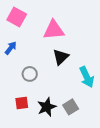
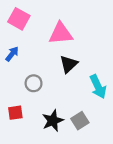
red square: (22, 103) -> (15, 113), moved

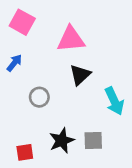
red square: (15, 113) -> (25, 152), moved
gray square: (80, 121) -> (93, 141), turned 30

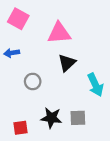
blue arrow: (14, 63) -> (12, 53), turned -136
black star: (62, 141) -> (51, 118), turned 30

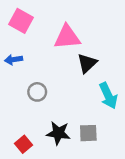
black triangle: (67, 63) -> (87, 63), moved
red square: (21, 128) -> (23, 144), turned -32

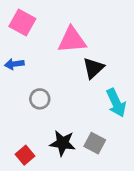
gray square: (88, 133) -> (95, 143), turned 30

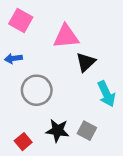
gray circle: (40, 99) -> (37, 90), size x1.6

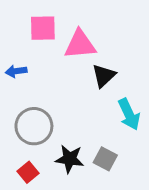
pink square: (21, 20) -> (43, 28), moved, turned -30
gray circle: (37, 90) -> (34, 126), moved

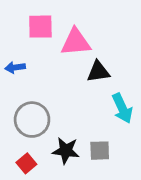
black triangle: (104, 76) -> (98, 72), turned 35
gray square: (105, 159) -> (100, 151), turned -30

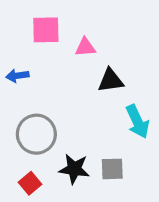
pink triangle: (76, 42) -> (85, 47), size x0.6

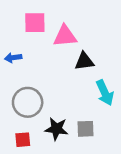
pink triangle: (85, 47) -> (65, 36), size x1.5
red square: (30, 183) -> (23, 140), turned 35

